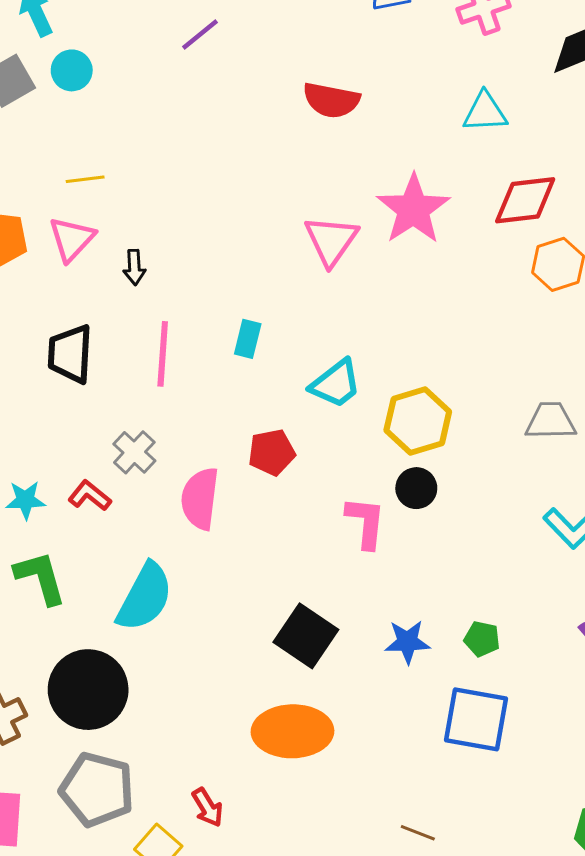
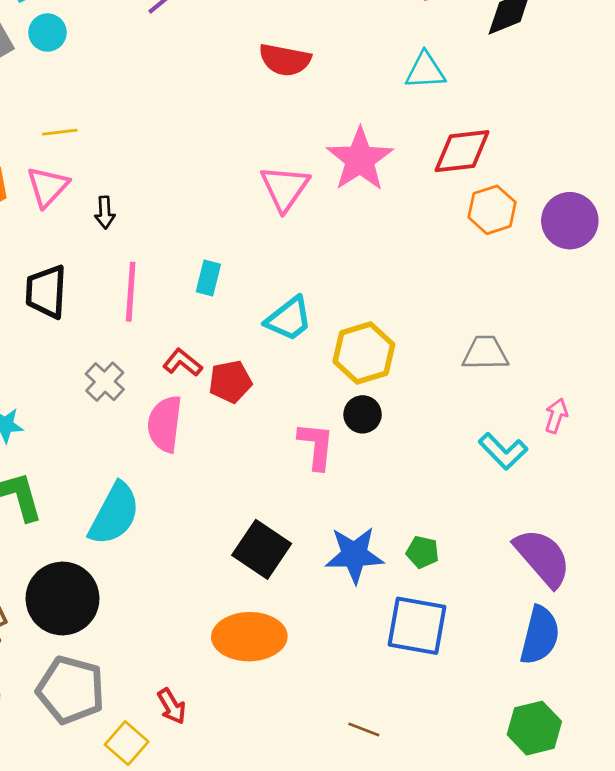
red L-shape: (90, 496) -> (183, 363), moved
blue star: (407, 642) -> (354, 555), size x1.4

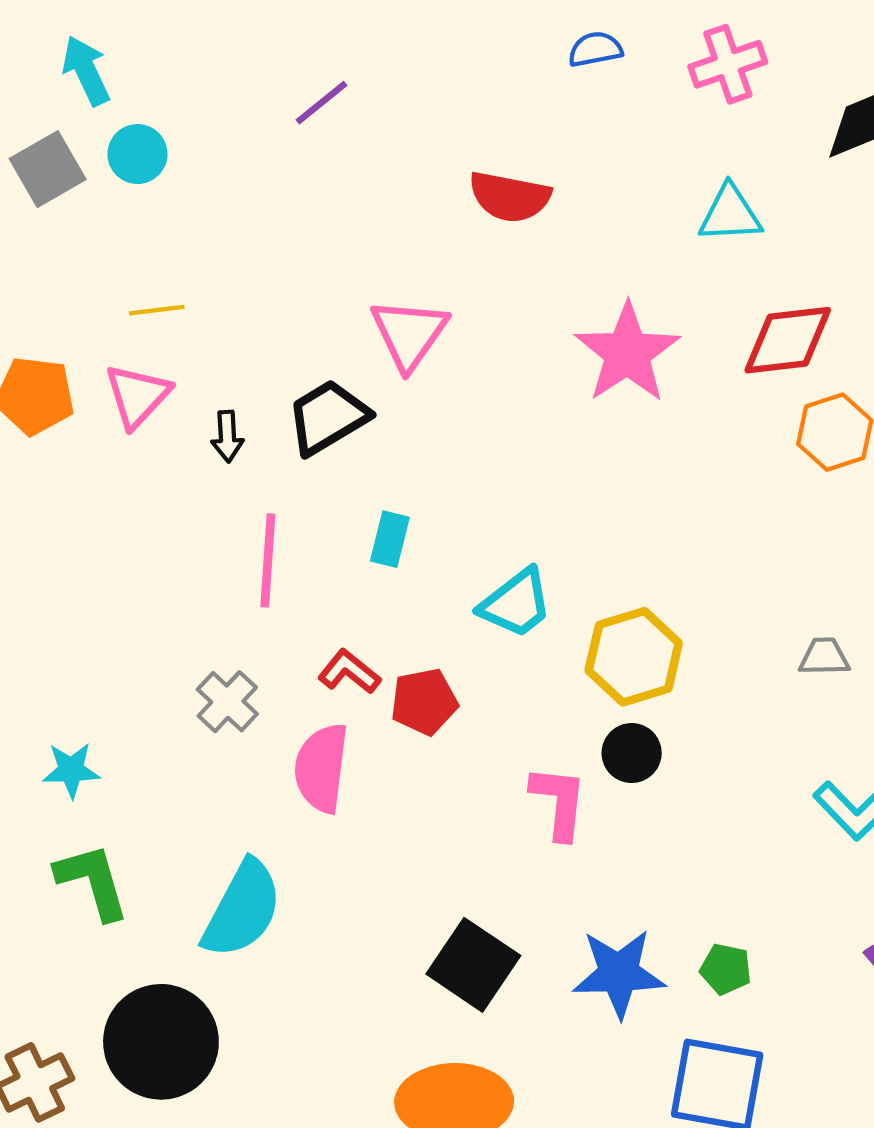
pink triangle: (285, 188) -> (409, 334), moved
black trapezoid: (46, 292) -> (328, 417), moved, turned 56
gray trapezoid: (485, 353) -> (824, 657), size x0.7

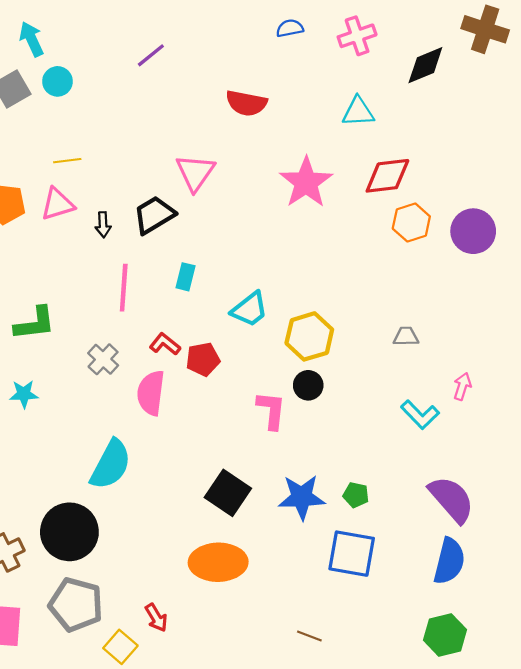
pink triangle: (137, 396) -> (57, 204), turned 30
green L-shape: (93, 881) -> (35, 323), moved, turned 99

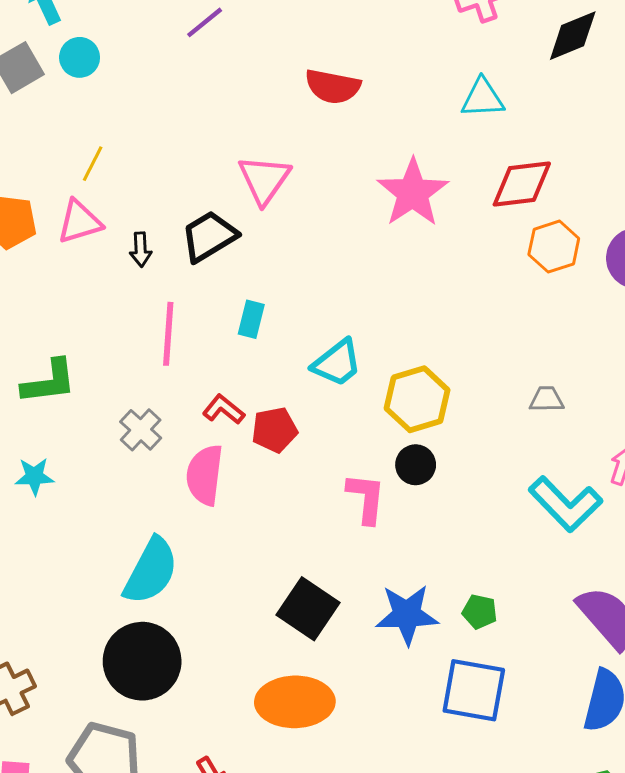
yellow line: (67, 161) -> (93, 164), turned -56
cyan L-shape: (420, 415) -> (565, 504), size x1.4
black circle: (69, 532) -> (142, 661), moved

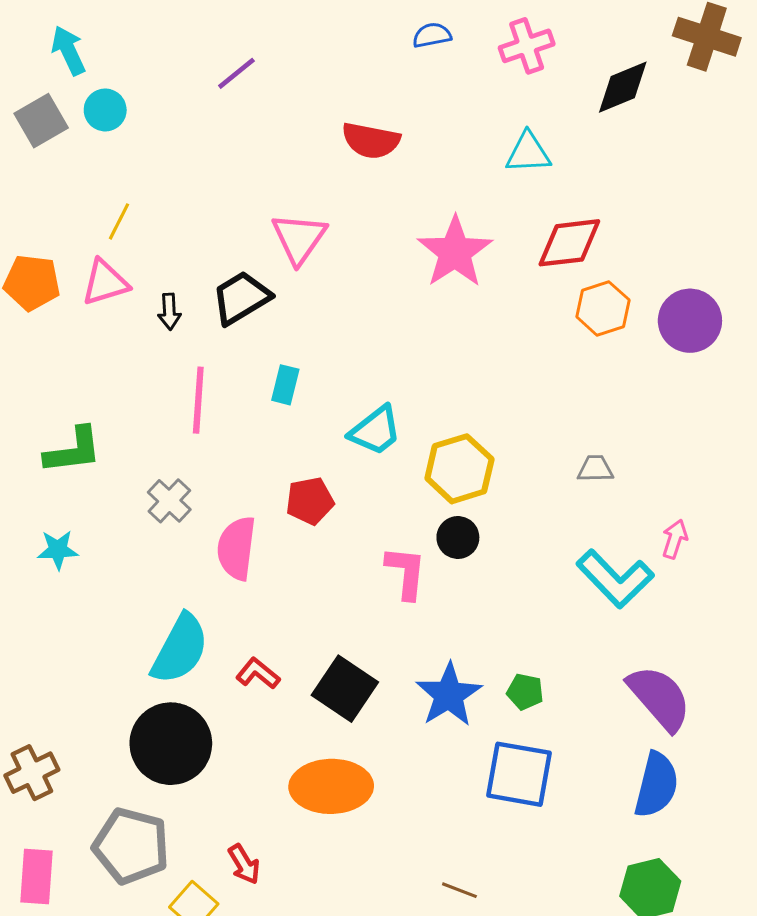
red L-shape: (224, 409) -> (258, 673), moved
blue star: (407, 615) -> (449, 695), turned -30

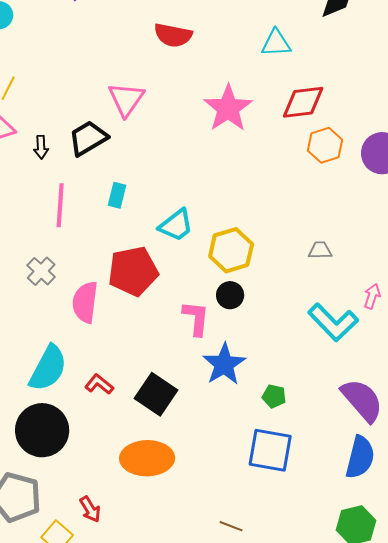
red pentagon: (310, 501) -> (133, 271), size x1.6
blue star: (449, 695) -> (224, 364), moved

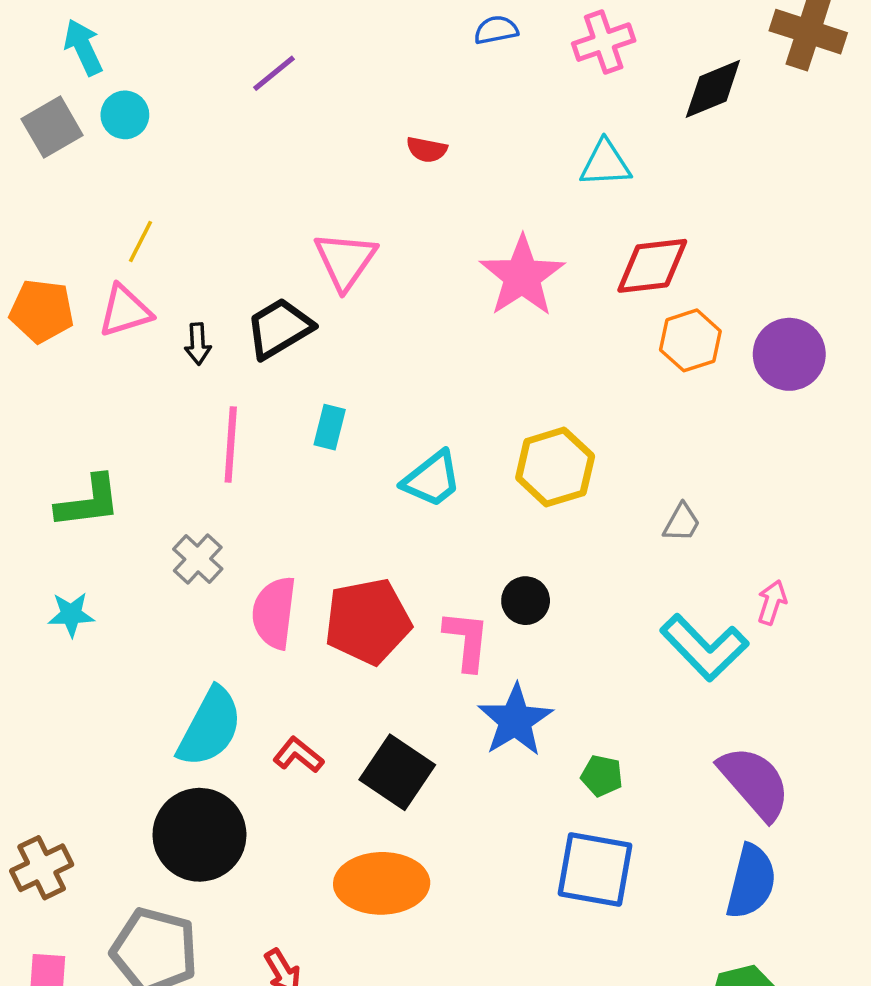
red semicircle: (173, 35) -> (427, 150), size x0.6
yellow hexagon: (231, 250) -> (555, 467), moved
gray trapezoid: (320, 250) -> (682, 523), turned 120
red pentagon: (133, 271) -> (368, 621), moved

